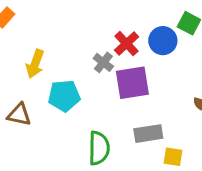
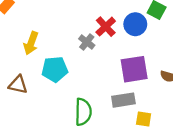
purple square: (132, 83) -> (134, 69), moved

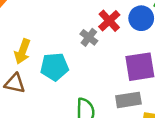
yellow arrow: (31, 43) -> (22, 51), moved

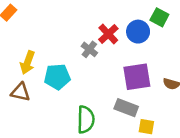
gray rectangle: (128, 100) -> (126, 108), turned 30

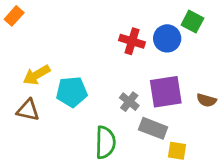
red cross: (108, 34) -> (132, 41), turned -30
gray cross: (89, 49) -> (129, 102), moved
yellow arrow: (28, 62) -> (37, 75), turned 40

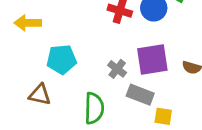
yellow arrow: (37, 75) -> (28, 23), moved, turned 30
brown triangle: (28, 110) -> (40, 95), moved

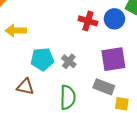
gray cross: (117, 69) -> (69, 61), moved

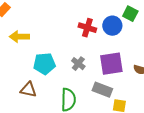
gray cross: (69, 61) -> (78, 64), moved

